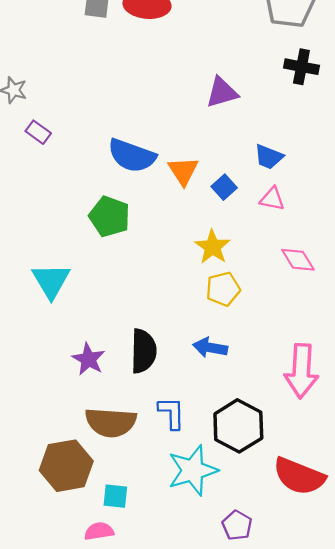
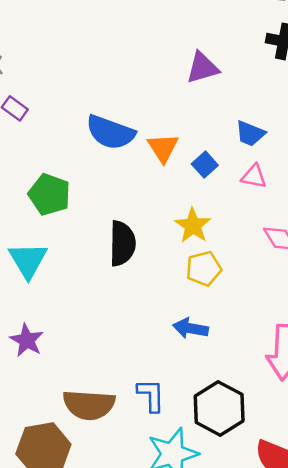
green pentagon: (110, 216) -> (49, 194), moved
black semicircle: (143, 351) -> (122, 243), moved
purple star: (88, 359) -> (27, 340), moved

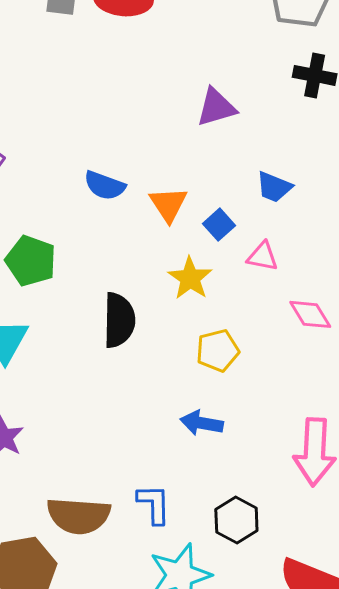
blue semicircle: (110, 132) -> (105, 186), size x0.7
pink triangle: (254, 177) -> (262, 256), moved
yellow star: (193, 226) -> (190, 278), moved
black hexagon: (219, 408) -> (236, 520), size x0.7

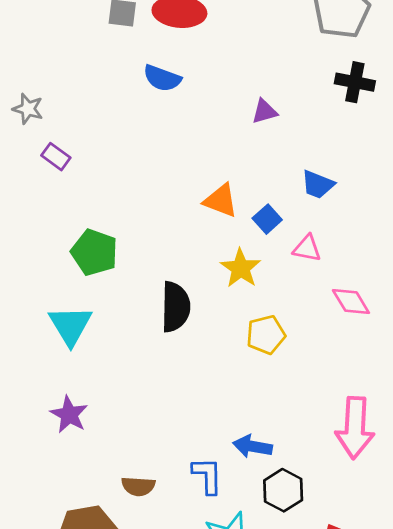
purple triangle: (216, 107) -> (265, 111), size x0.7
blue semicircle: (105, 186) -> (162, 78), moved
orange triangle: (168, 204) -> (221, 200), turned -36
blue arrow: (202, 423) -> (253, 446), moved
brown semicircle: (79, 516) -> (138, 486), size x0.6

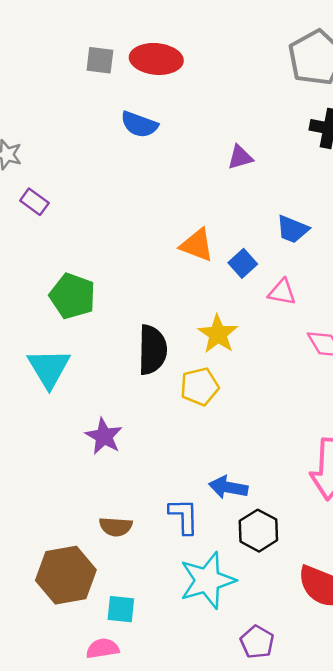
yellow star: (241, 268) -> (218, 334), moved
yellow pentagon: (266, 335) -> (200, 386), moved
purple star: (69, 414) -> (104, 436), moved

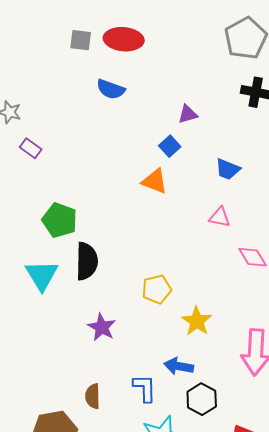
blue square: (243, 263) -> (170, 146), moved
yellow star: (218, 334) -> (197, 321), moved
black semicircle: (152, 350) -> (87, 261), moved
purple star: (104, 436) -> (102, 327), moved
brown semicircle: (116, 527) -> (93, 396), turned 85

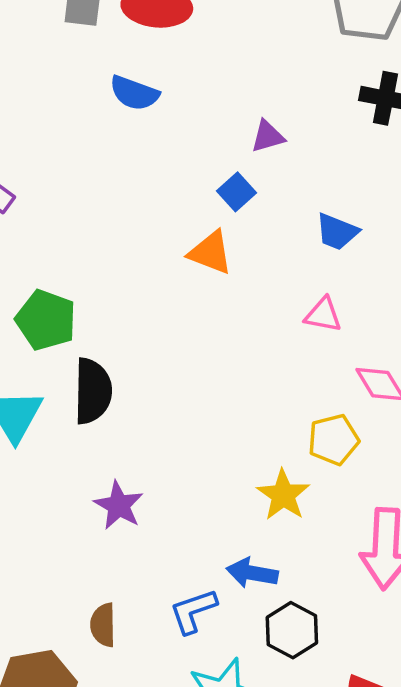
yellow pentagon: (157, 289) -> (334, 440), moved
blue L-shape: (145, 388) -> (193, 611), turned -108

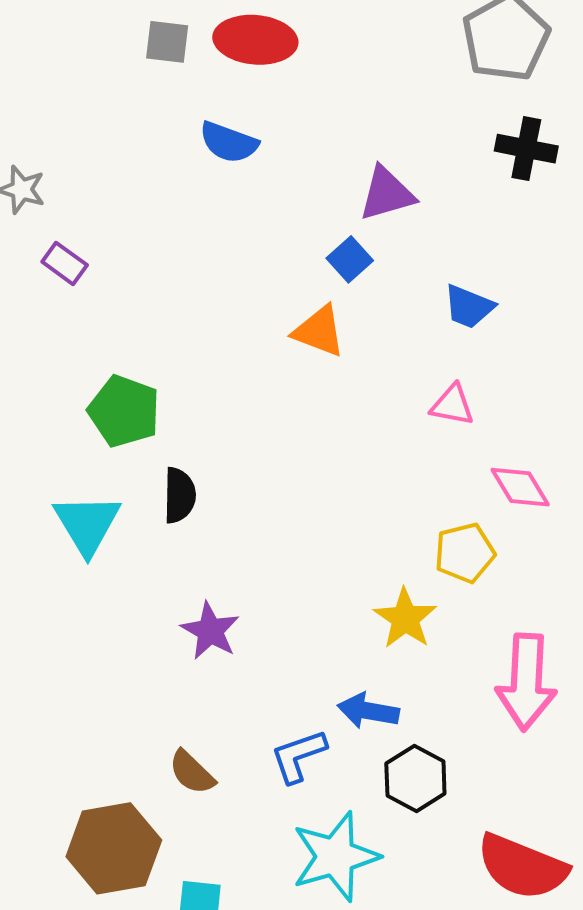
purple triangle: (268, 136) -> (387, 194), size x1.4
black semicircle: (93, 391) -> (179, 495), size x0.7
brown semicircle: (103, 625) -> (192, 772), turned -45

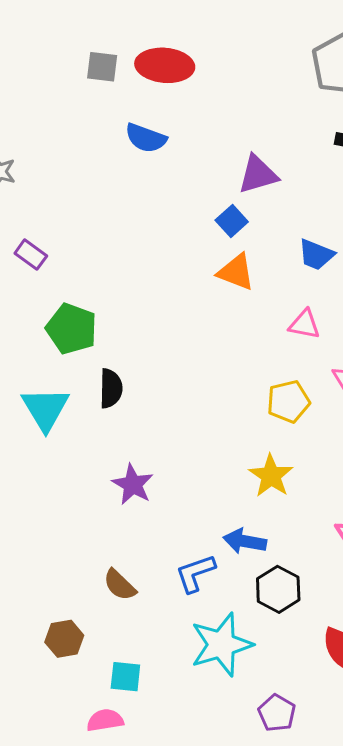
purple rectangle: (65, 263) -> (31, 255), moved
orange triangle: (319, 331) -> (236, 272), moved
yellow pentagon: (465, 553) -> (288, 402), moved
brown hexagon: (114, 848) -> (64, 639), size x0.6

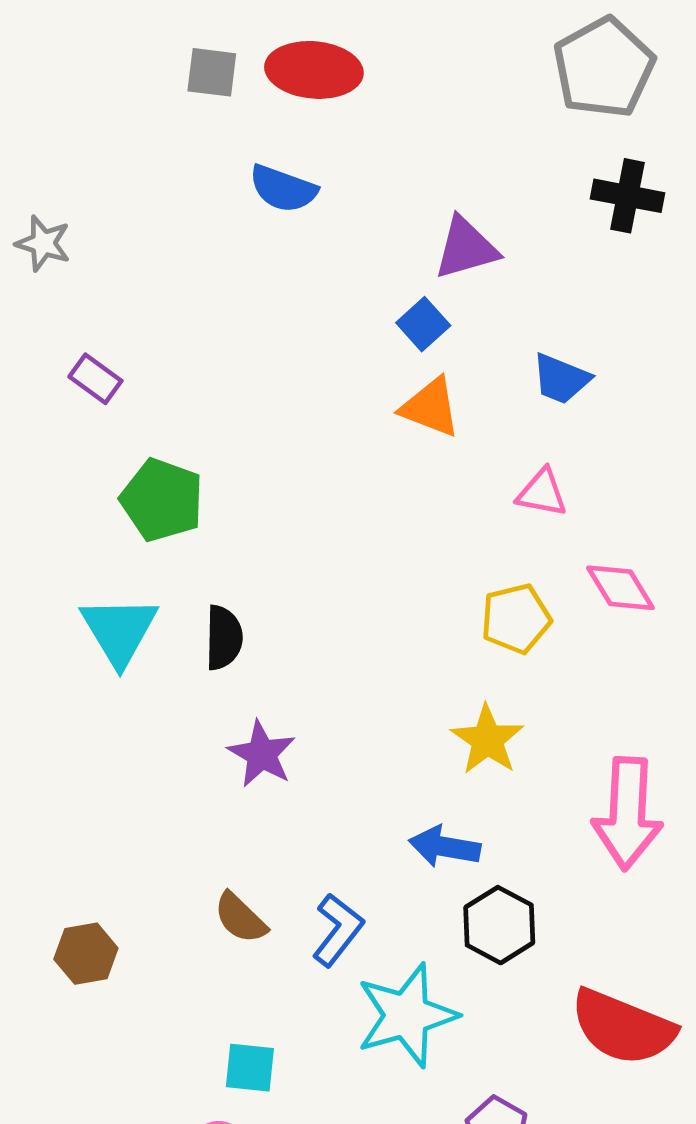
black semicircle: (111, 388) -> (224, 638), moved
blue L-shape: (195, 573) -> (338, 930), moved, turned 147
brown hexagon: (64, 639) -> (86, 954), moved

